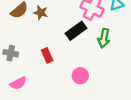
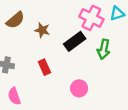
brown star: (41, 13) -> (42, 30), moved
pink semicircle: (18, 83) -> (14, 96), turned 98

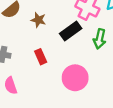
pink circle: (79, 88) -> (75, 78), size x1.5

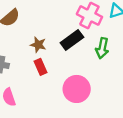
brown star: (38, 20) -> (38, 45), moved

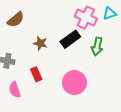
red rectangle: (40, 67) -> (36, 74), moved

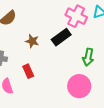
green arrow: (97, 46) -> (88, 57), moved
pink circle: (74, 83) -> (79, 86), moved

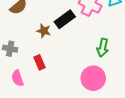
black rectangle: (61, 37) -> (65, 19), moved

